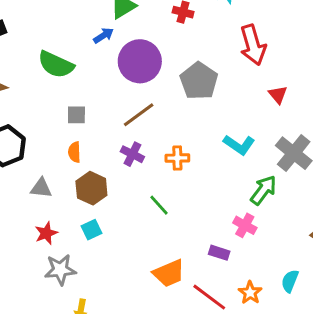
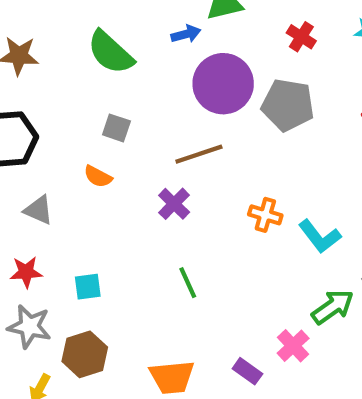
gray pentagon: (199, 81) -> (288, 105), moved, turned 30
orange semicircle: (74, 152) -> (98, 177), turned -78
orange cross: (177, 158) -> (265, 215), moved
brown hexagon: (91, 188) -> (85, 354), moved

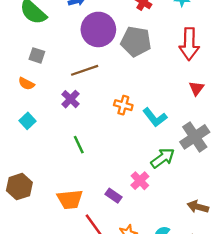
cyan square: (88, 287) -> (28, 121), moved, turned -35

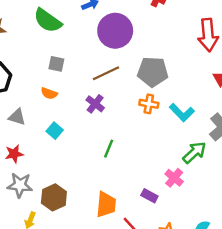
gray pentagon: (136, 41) -> (153, 72), moved
green line: (79, 145) -> (109, 149), turned 54
orange trapezoid: (70, 199) -> (106, 205), turned -72

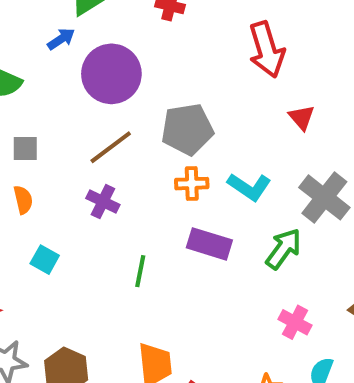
orange semicircle: (49, 93) -> (23, 200), turned -112
pink cross: (174, 178) -> (295, 322), moved
purple rectangle: (149, 196) -> (209, 244), moved, size x1.5

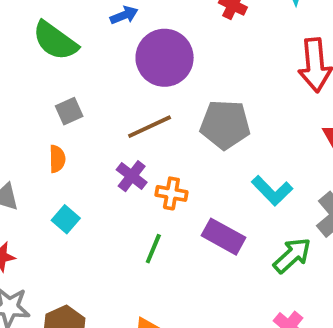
gray square: (25, 148) -> (69, 111), turned -36
orange cross: (192, 184) -> (171, 193), moved

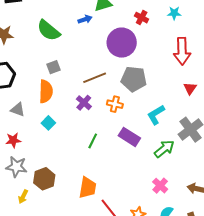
purple circle: (165, 58) -> (122, 43), moved
orange semicircle: (57, 159) -> (46, 91), size x1.6
cyan L-shape: (272, 191) -> (156, 115), turned 100
orange cross: (171, 193) -> (115, 104), moved

